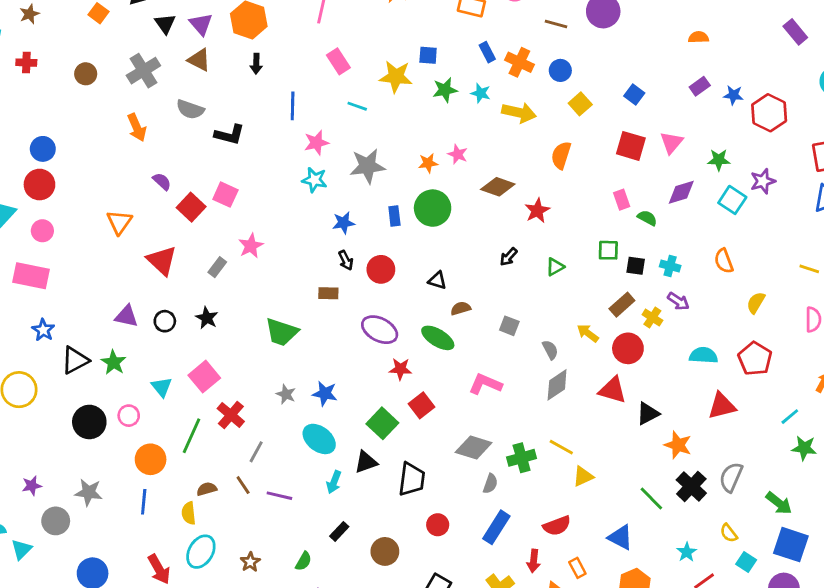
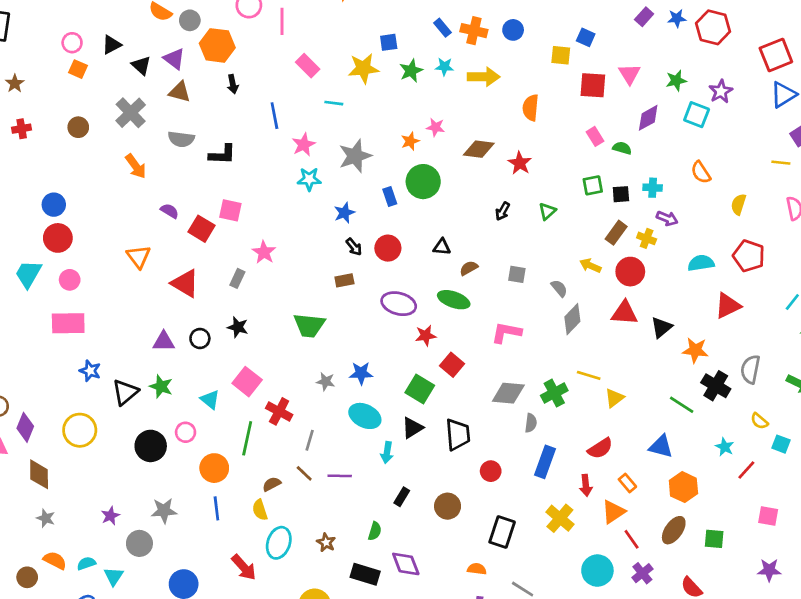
yellow square: (580, 104) -> (561, 55), moved, turned -30

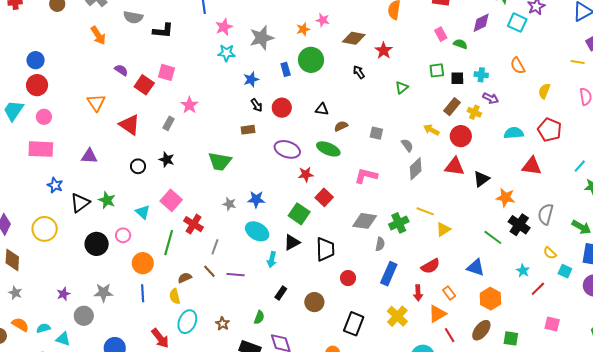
black arrow: (503, 211) -> (359, 72), moved, turned 112
red triangle: (728, 306) -> (532, 166), turned 30
purple triangle: (164, 342) -> (89, 156), moved
cyan triangle: (114, 576) -> (63, 339), turned -49

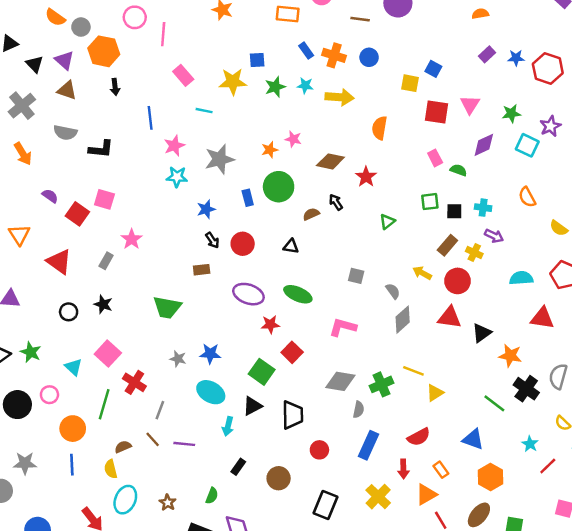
yellow semicircle: (544, 91) -> (559, 228), turned -77
brown semicircle: (341, 126) -> (311, 214), moved

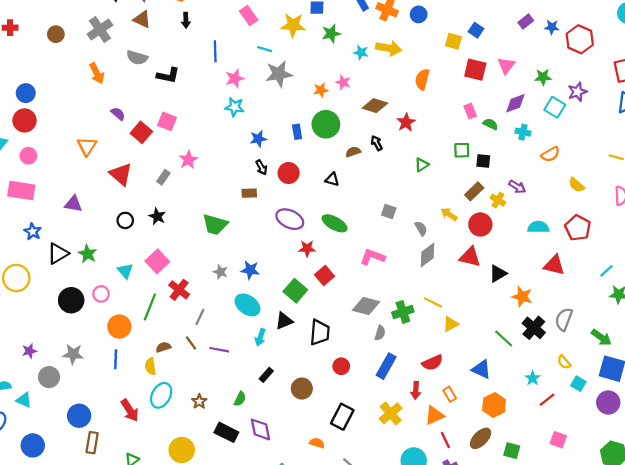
cyan star: (305, 86) -> (361, 52), moved
gray star: (219, 159) -> (279, 74), moved
orange semicircle: (527, 197) -> (550, 154), turned -96
cyan cross: (483, 208) -> (523, 132), moved

